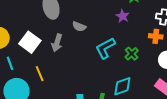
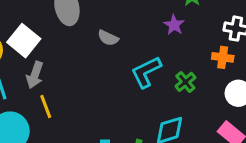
white square: (30, 42) -> (24, 41), moved
gray arrow: (57, 43) -> (35, 75), moved

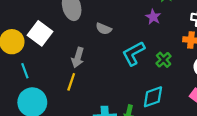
gray arrow: (35, 75) -> (78, 58), moved
yellow line: (46, 106) -> (71, 82), moved, turned 42

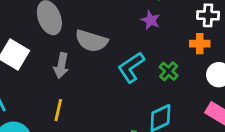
gray semicircle: (104, 29) -> (91, 41), size x1.6
gray arrow: (78, 58) -> (61, 66), moved

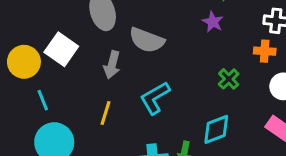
cyan L-shape: (131, 67) -> (155, 98), moved

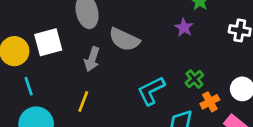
white square: (61, 49) -> (48, 42), turned 36
orange cross: (265, 51) -> (210, 102), moved, turned -36
cyan L-shape: (155, 98) -> (151, 91), moved

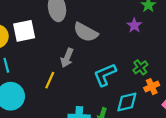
gray arrow: (92, 59) -> (67, 58), moved

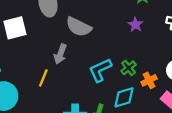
purple star: (134, 25) -> (135, 25), moved
green cross: (140, 67) -> (129, 68), moved

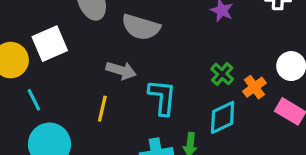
gray arrow: (60, 54) -> (121, 70), turned -84
cyan L-shape: (100, 70) -> (162, 97), moved, turned 130

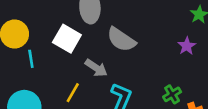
white square: (50, 44) -> (67, 39), moved, turned 36
cyan line: (34, 100) -> (31, 59), moved

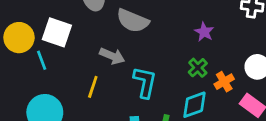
white square: (67, 39) -> (57, 32), moved
purple star: (187, 46) -> (204, 32), moved

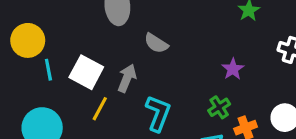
gray semicircle: (133, 21) -> (156, 43), size x0.7
white square: (57, 32) -> (86, 72), moved
gray arrow: (112, 56) -> (127, 78), turned -100

